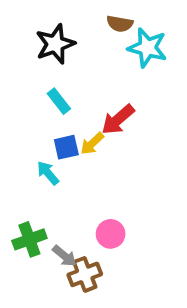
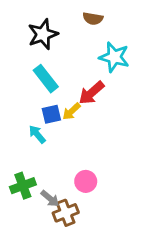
cyan star: (147, 48) -> (114, 57), moved
cyan rectangle: (59, 101) -> (46, 79), size x1.4

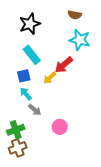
brown semicircle: (93, 19) -> (75, 15), moved
blue square: (51, 114) -> (24, 76), moved
gray arrow: (50, 199) -> (35, 110), moved
brown cross: (66, 213) -> (18, 148), moved

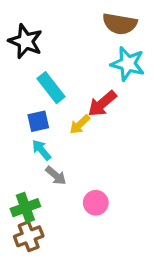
brown semicircle: (75, 15) -> (120, 24), size x1.5
black star: (30, 24) -> (25, 41), moved, turned -30

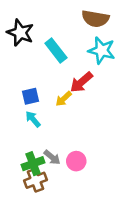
cyan rectangle: (51, 88) -> (56, 50), moved
gray arrow: (56, 176) -> (52, 157), moved
green cross: (25, 208) -> (33, 164), moved
brown cross: (29, 236) -> (36, 180), moved

